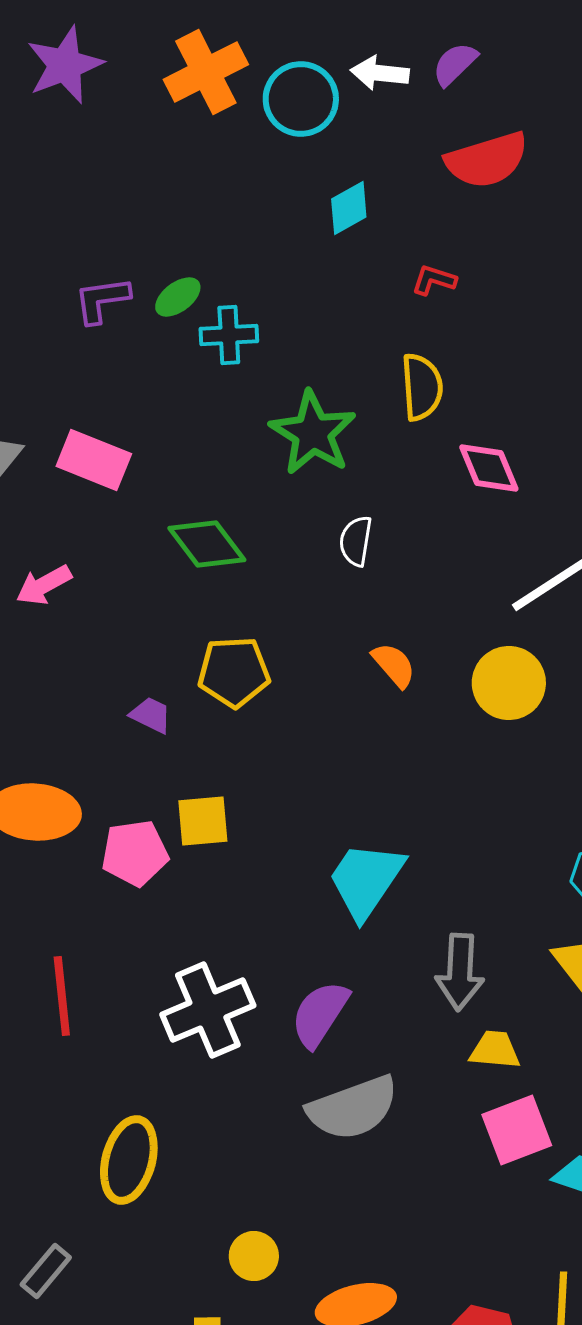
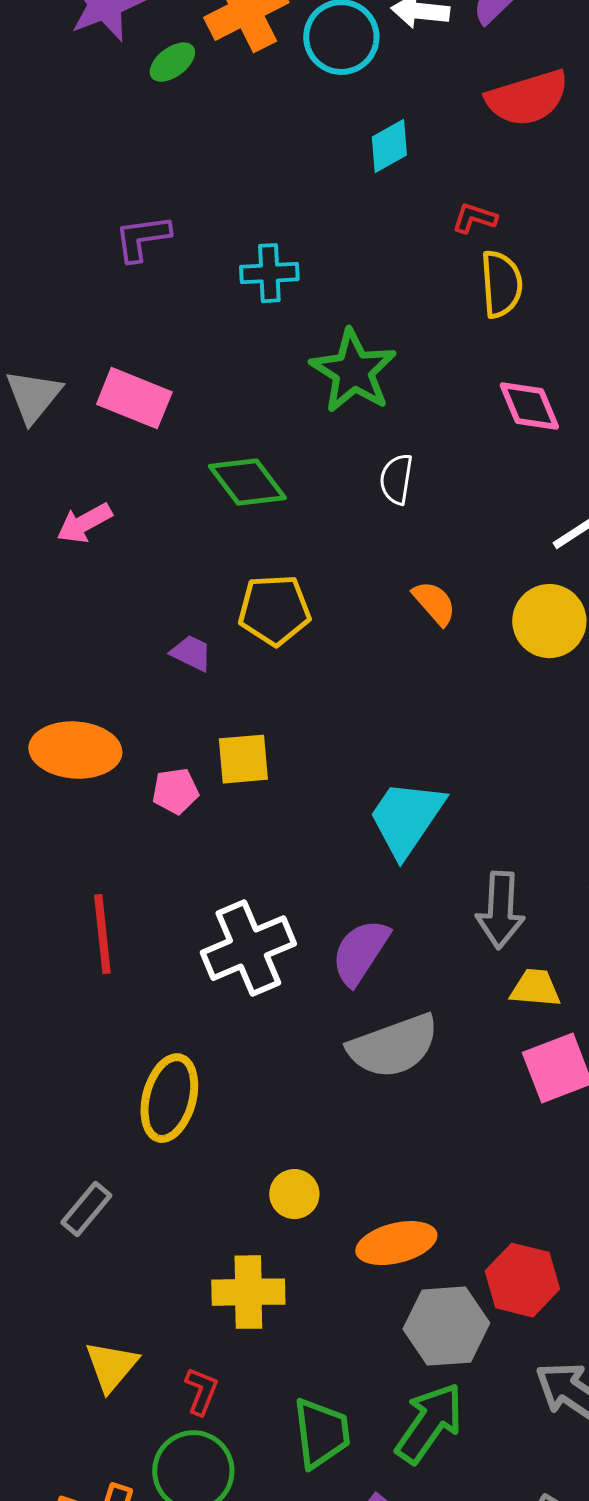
green ellipse: (178, 297) -> (172, 62), moved
yellow semicircle: (422, 387) -> (501, 284), moved
pink pentagon: (135, 853) -> (175, 791), size x0.7

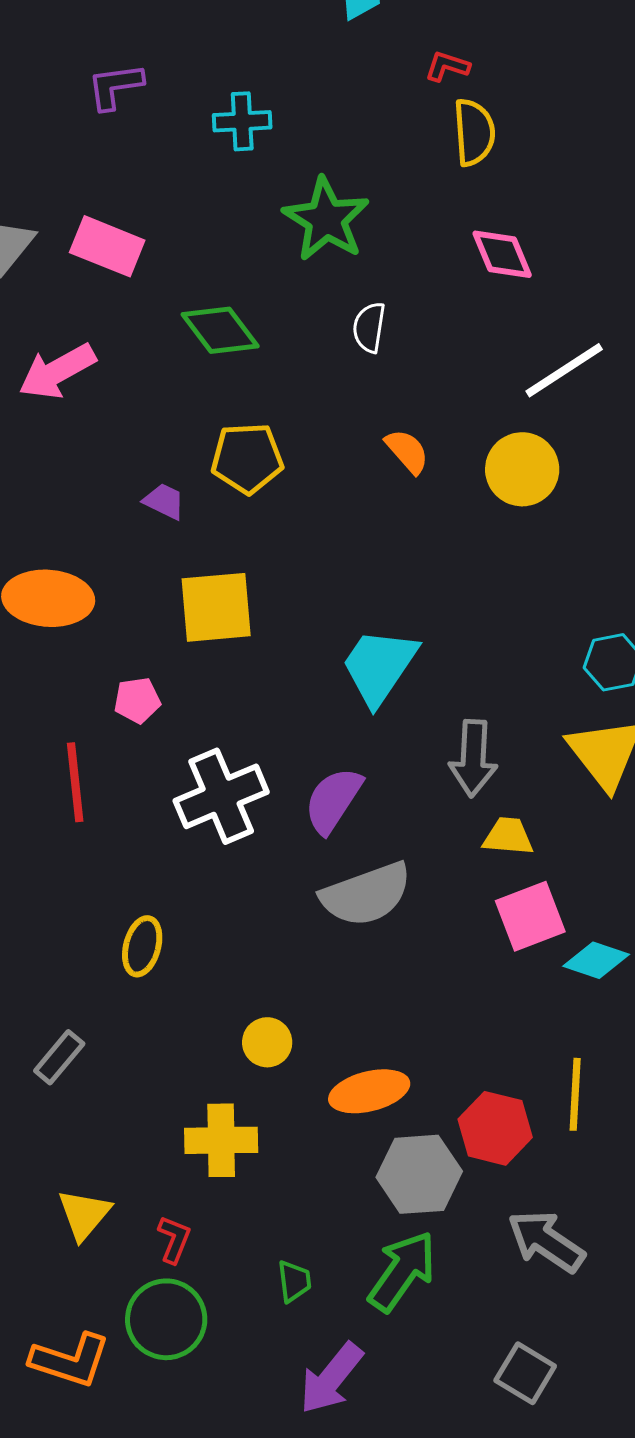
pink arrow: (84, 523) -> (57, 371), size x1.4
yellow square: (243, 759) -> (216, 607), size x1.4
pink pentagon: (175, 791) -> (137, 700), moved
yellow ellipse: (169, 1098) -> (142, 946), size x0.7
green trapezoid: (321, 1433) -> (294, 1281), size x0.6

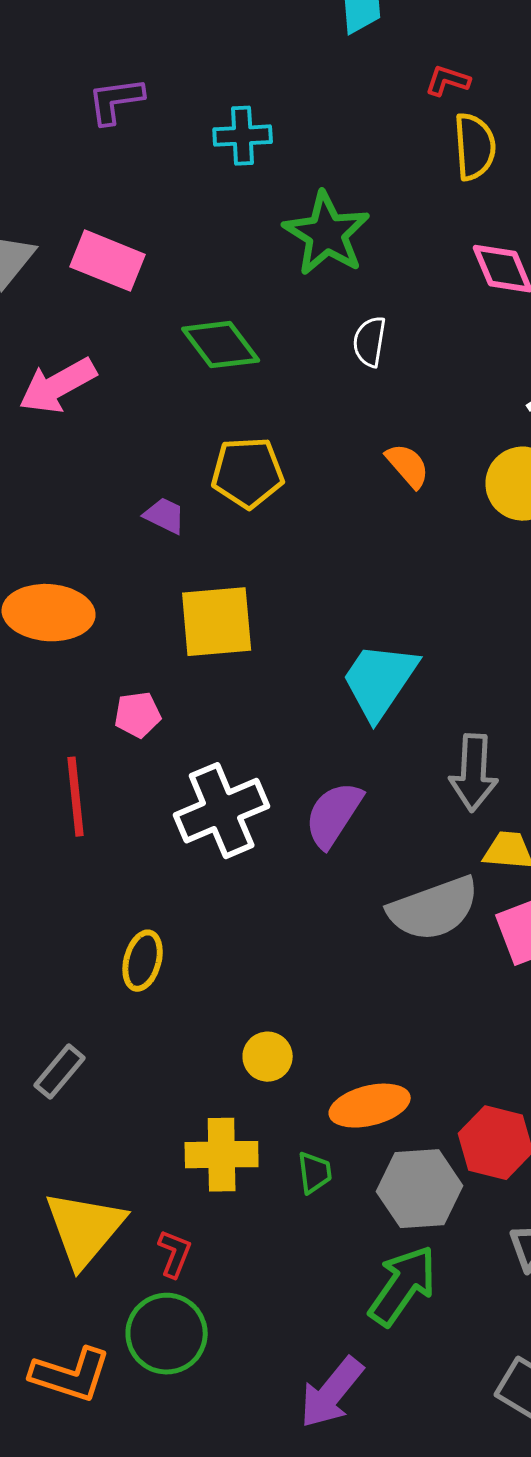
gray semicircle: (366, 894) -> (434, 909), moved
yellow triangle: (84, 1214) -> (85, 1229), size x1.5
green trapezoid: (294, 1281) -> (315, 1173), moved

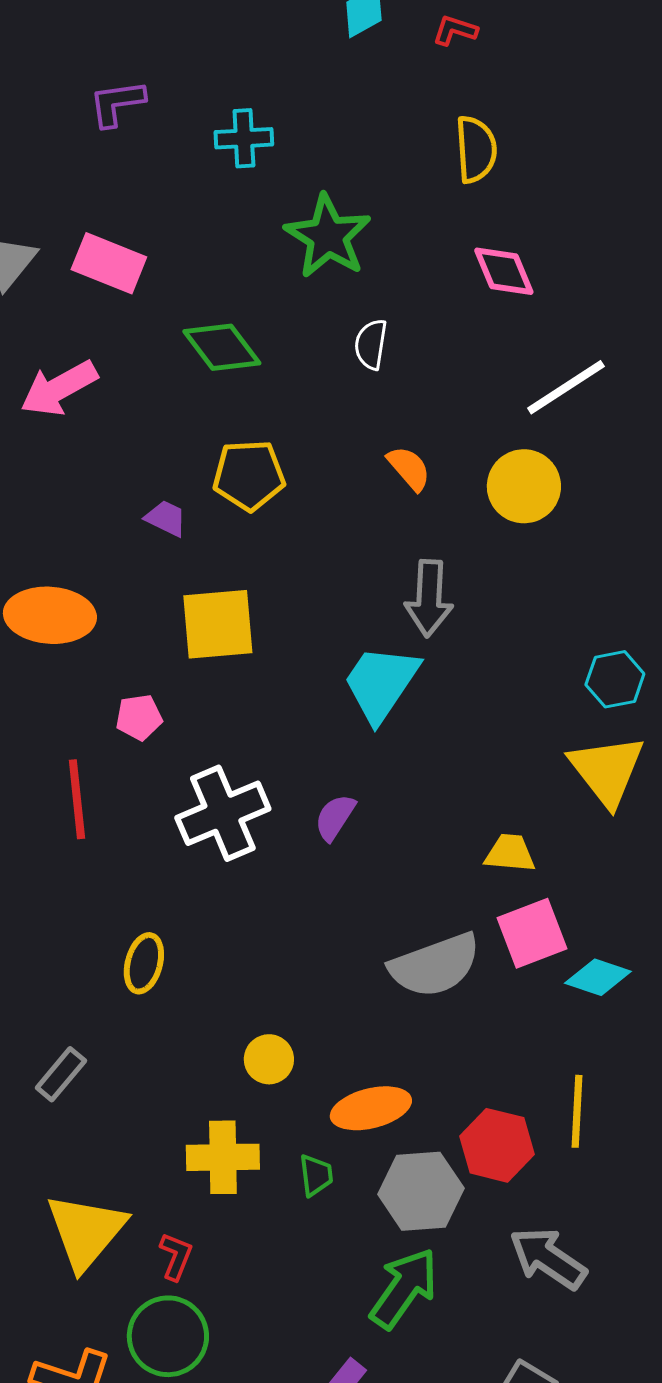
red L-shape: (448, 81) -> (455, 30), moved
gray arrow: (474, 773) -> (429, 598), moved
purple semicircle: (334, 815) -> (335, 817), size x0.7
gray semicircle: (434, 909) -> (435, 965), moved

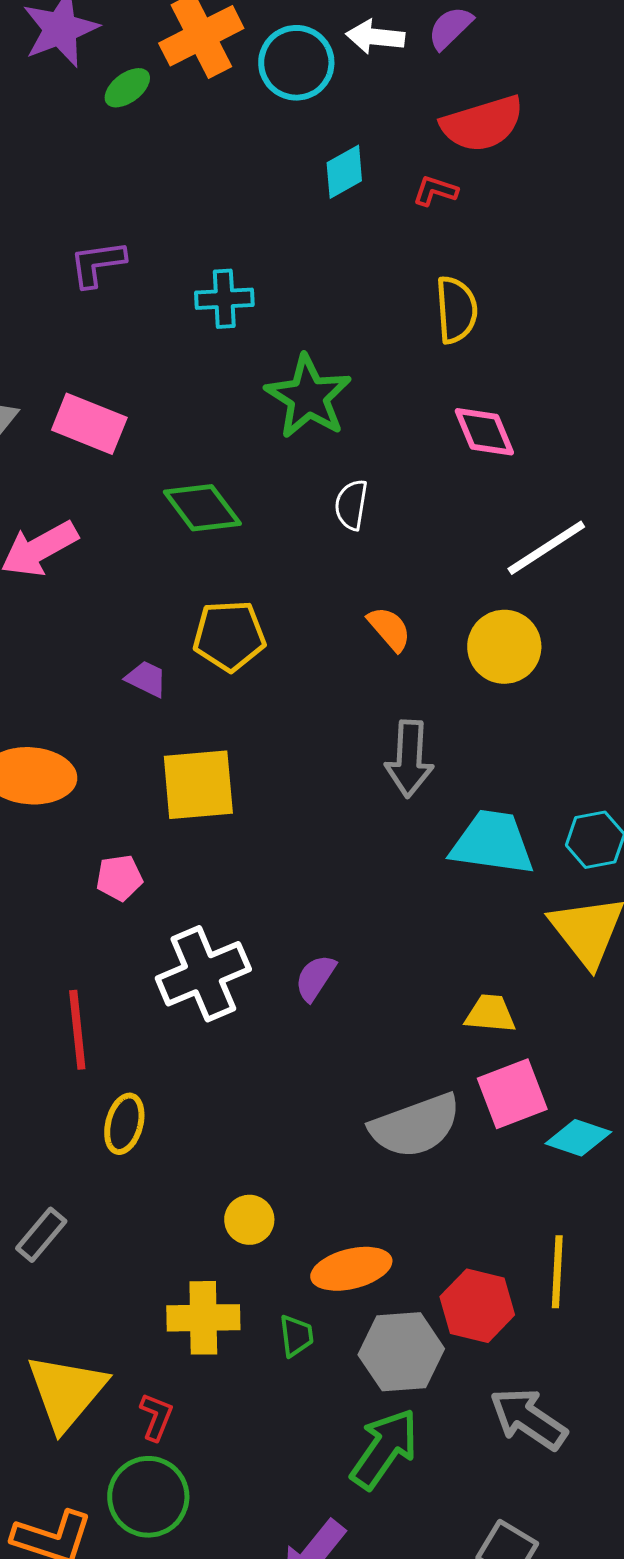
cyan trapezoid: (381, 683) -> (492, 843), moved, turned 64
red line: (77, 799) -> (77, 1030), moved

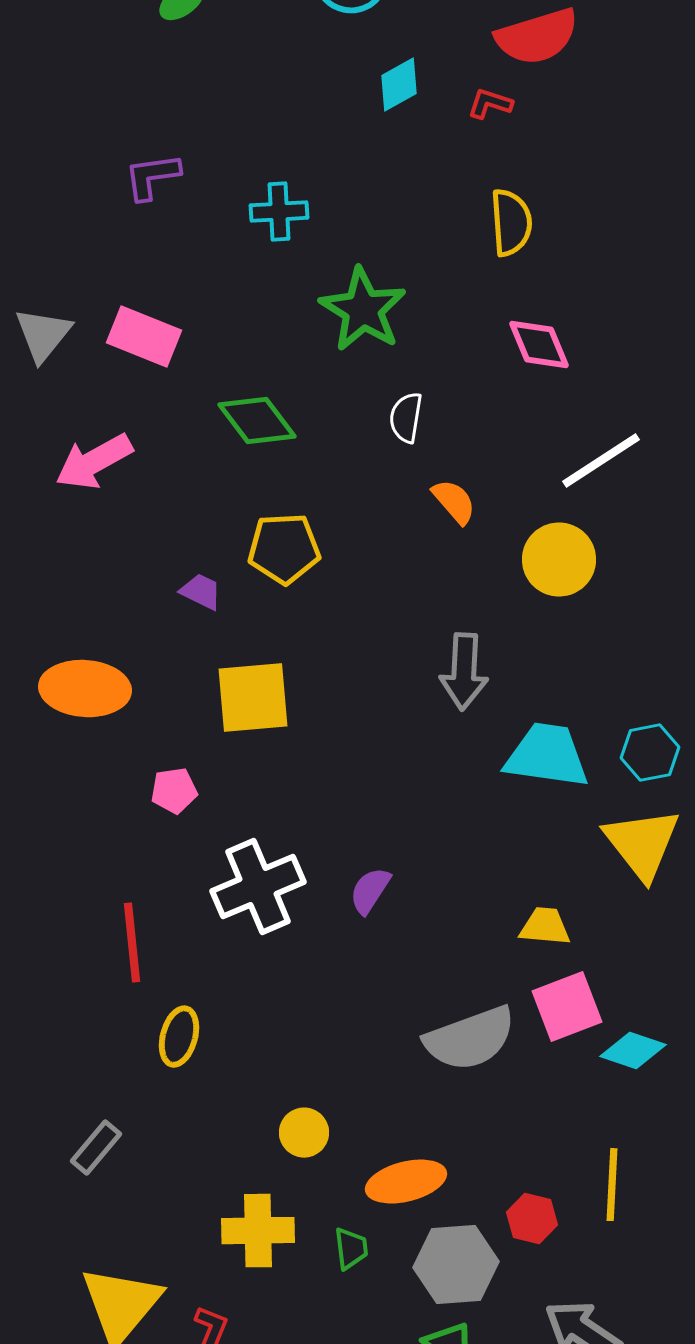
orange semicircle: (389, 629) -> (454, 502), moved
red hexagon: (477, 1306) -> (532, 1219), size x0.7

